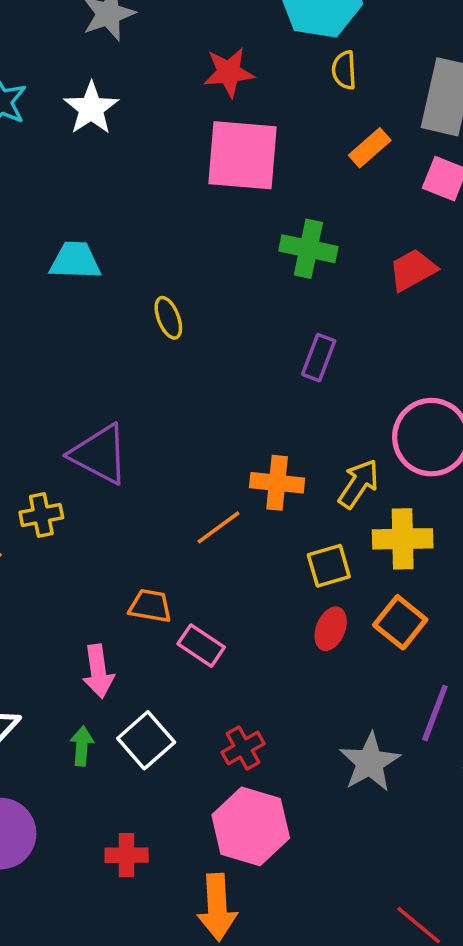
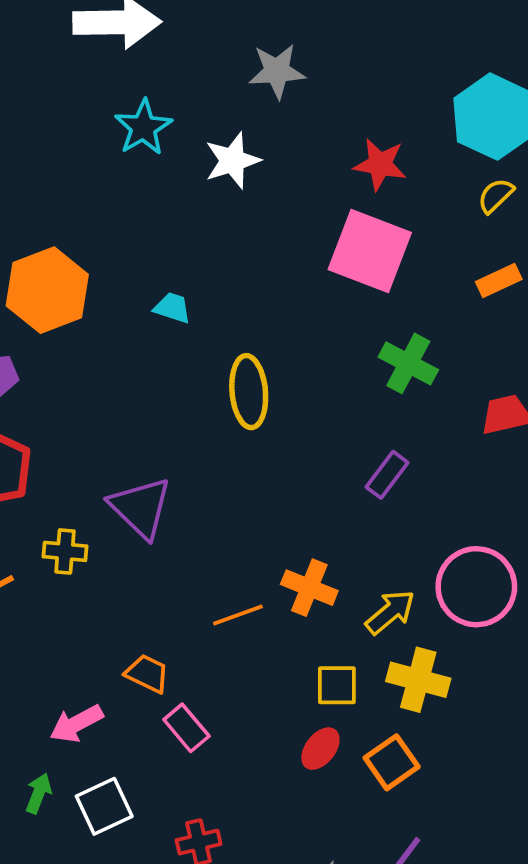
yellow semicircle: (344, 70) -> (496, 196), turned 33
cyan trapezoid: (75, 261) -> (172, 308), size x0.7
yellow ellipse: (168, 318) -> (249, 392), size x1.6
pink arrow: (98, 671) -> (76, 724), turned 54

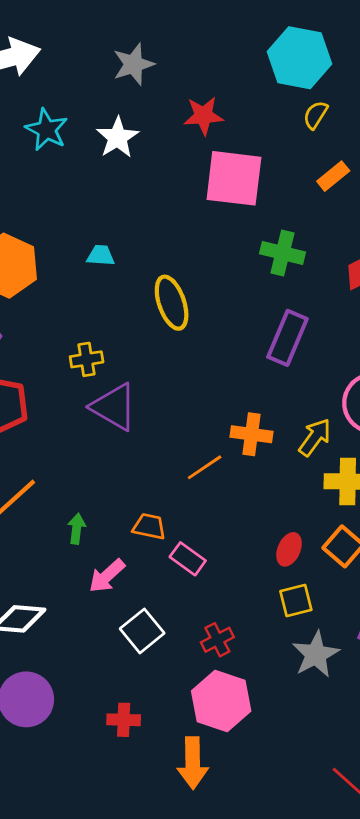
red star: (380, 164) -> (203, 116), moved
purple rectangle: (387, 475) -> (287, 338), size x1.5
yellow cross: (65, 551) -> (87, 359), moved
yellow square: (337, 685) -> (296, 601), moved
green arrow: (39, 793) -> (77, 529), moved

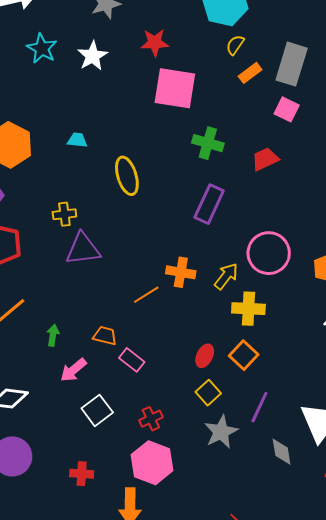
orange rectangle: (333, 176) -> (250, 73), moved
purple triangle: (114, 407) -> (83, 249), turned -39
yellow square: (296, 601) -> (208, 393), turned -30

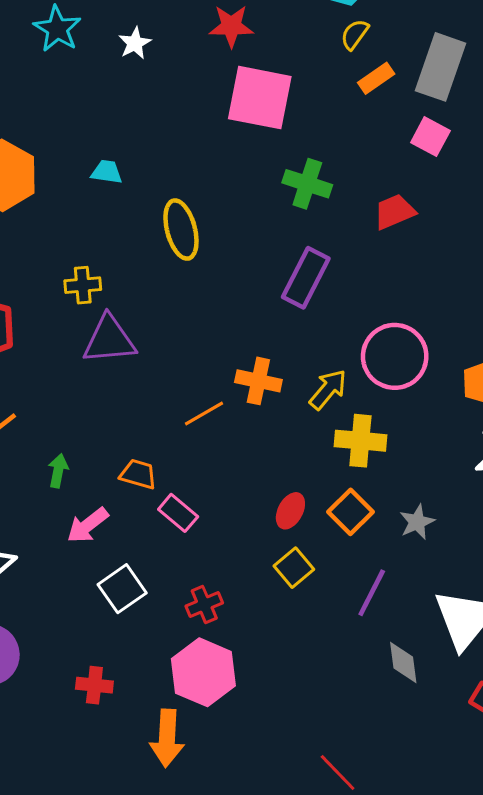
white star: (92, 56) -> (135, 43), size x0.7
gray star: (221, 432) -> (417, 522), moved, size x0.7

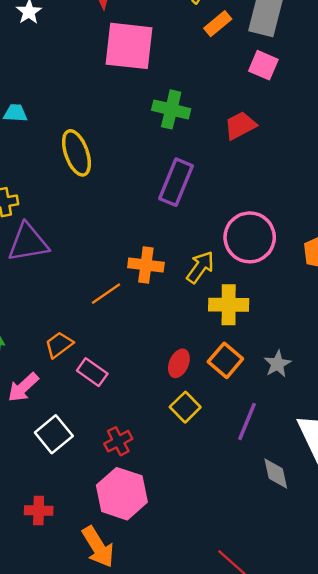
orange trapezoid: (138, 474) -> (59, 345), turned -48
orange arrow: (167, 738) -> (98, 547), turned -30

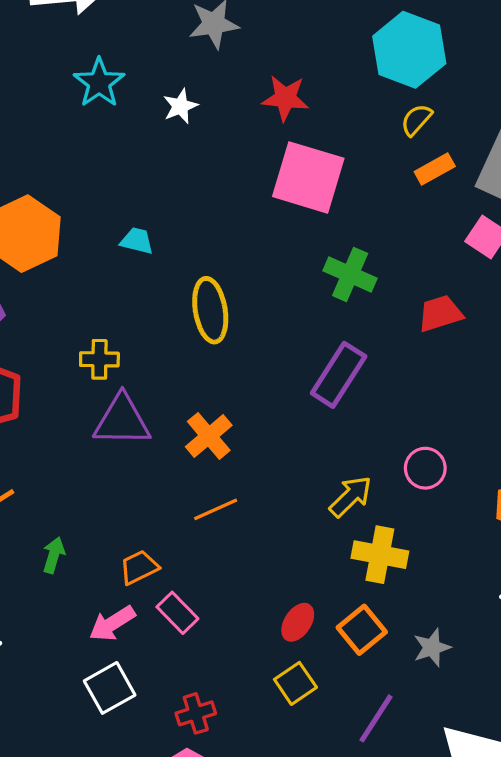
pink circle: (250, 237) -> (425, 468), size x0.6
orange cross: (146, 265) -> (209, 436), moved, turned 32
pink arrow: (23, 387) -> (112, 624), moved

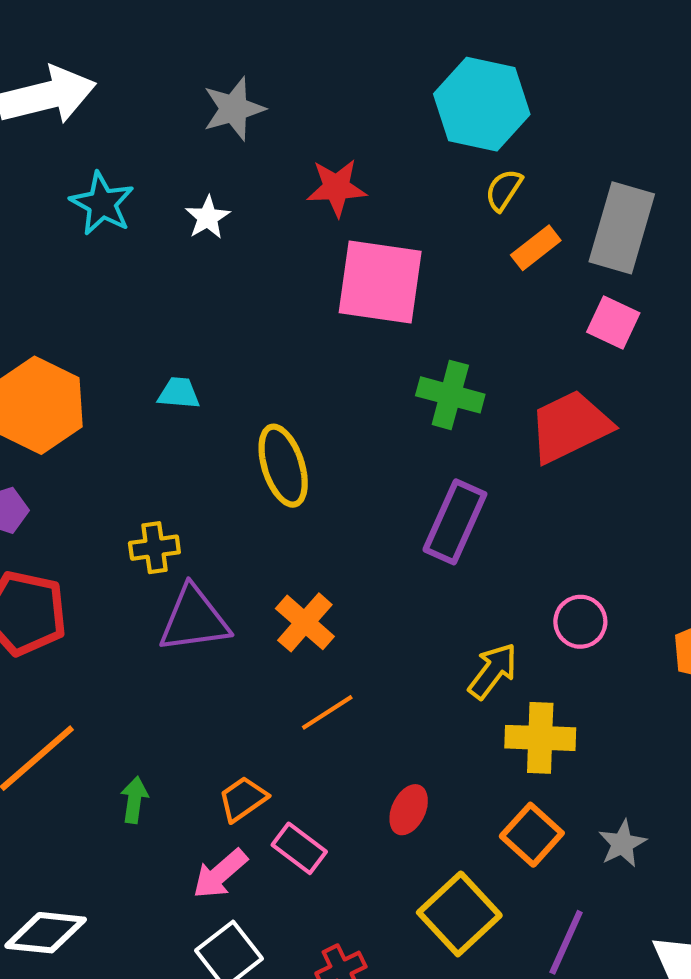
red trapezoid: (440, 313) -> (570, 426), size x1.5
red ellipse: (298, 622) -> (409, 810), moved
yellow square: (295, 683) -> (459, 914), size x1.5

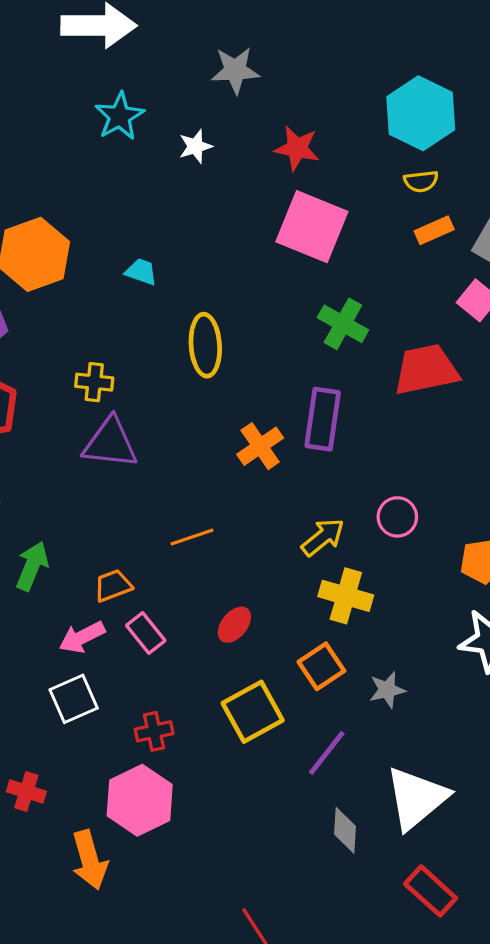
yellow semicircle: (504, 190) -> (421, 181), turned -144
purple rectangle: (455, 522) -> (323, 419), turned -30
orange cross: (305, 622) -> (260, 446), moved
green arrow: (134, 800) -> (32, 566), size x1.4

